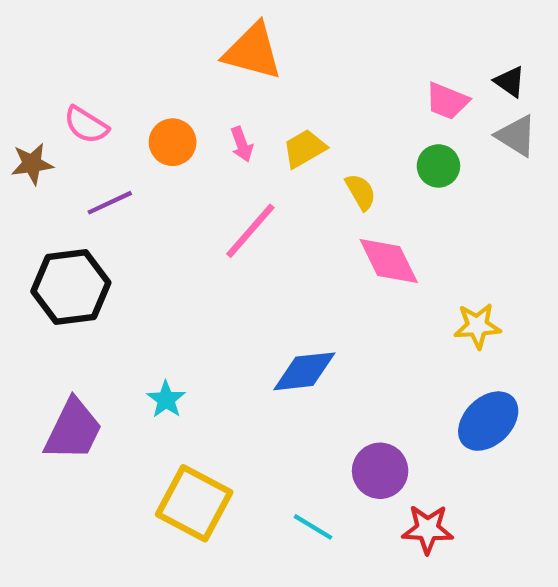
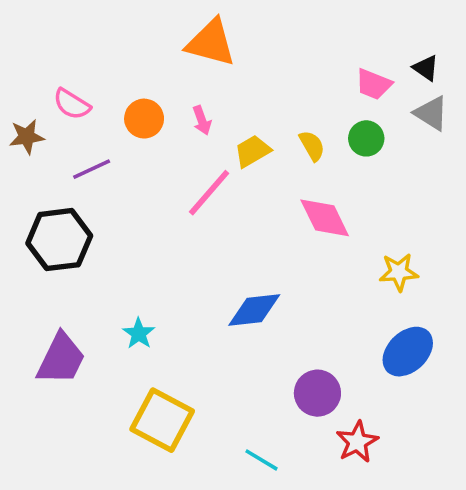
yellow trapezoid: (304, 149) -> (252, 151), moved
yellow semicircle: (361, 192) -> (312, 146), moved
cyan line: (313, 527) -> (261, 460), moved
red star: (428, 529) -> (357, 442), turned -30

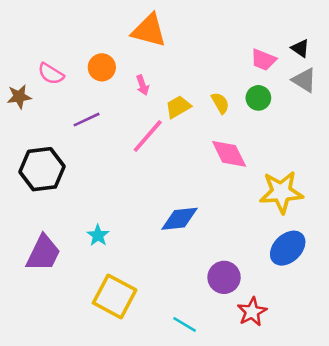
orange circle: (144, 119) -> (102, 67), moved
purple line: (92, 169) -> (87, 120), moved
yellow star: (399, 272) -> (281, 192), size x1.6

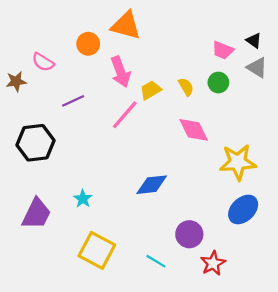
orange circle: (102, 67) -> (88, 44), moved
pink arrow: (143, 85) -> (120, 72), size x1.8
cyan line: (185, 324) -> (156, 261), moved

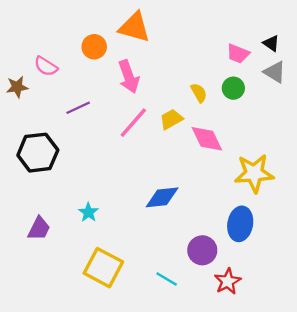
yellow trapezoid: (151, 90) -> (171, 119), moved
blue ellipse: (243, 209) -> (240, 224), moved, turned -36
purple trapezoid: (37, 214) -> (39, 228), size x0.7

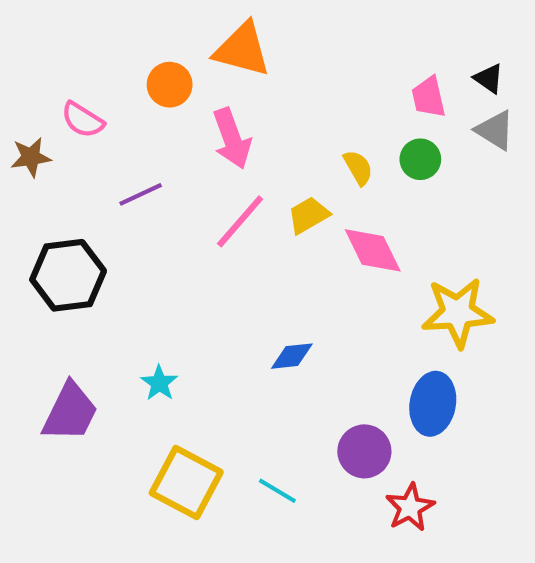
pink trapezoid: (238, 54) -> (429, 97), turned 55
blue diamond: (162, 197) -> (292, 356), size x0.7
purple trapezoid: (39, 228) -> (70, 412), size x1.4
cyan line: (167, 279) -> (277, 491), moved

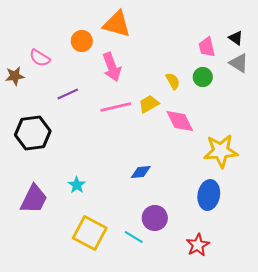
pink line: (240, 221) -> (116, 107), turned 36
purple circle: (364, 451) -> (155, 218), moved

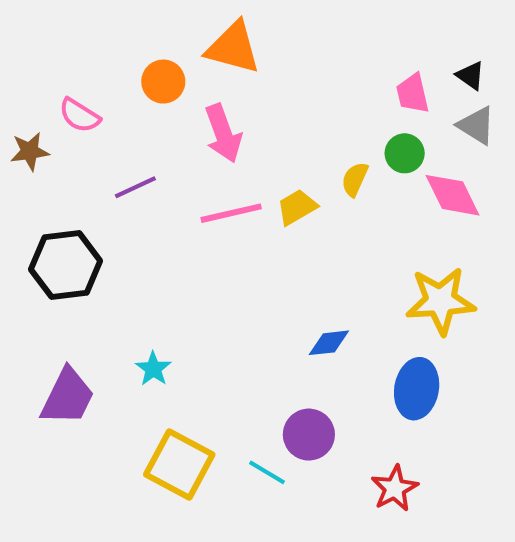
yellow semicircle: (173, 81) -> (355, 179), moved, turned -126
pink diamond: (180, 121) -> (452, 195), moved
blue diamond: (141, 172) -> (329, 343), moved

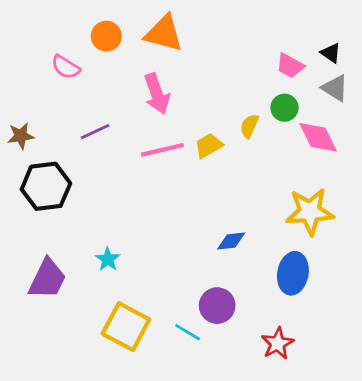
orange circle: (163, 82) -> (106, 36), moved
pink trapezoid: (413, 93) -> (290, 66), turned -48
pink semicircle: (80, 115) -> (66, 67), moved
brown star: (30, 151) -> (21, 136), moved

